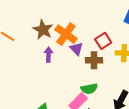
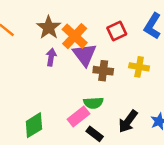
red square: (103, 41) -> (117, 31), moved
purple triangle: (76, 49) -> (85, 55), size x1.5

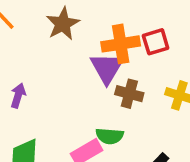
orange cross: (75, 36) -> (121, 44), moved, turned 30
purple arrow: (51, 57) -> (18, 96), moved

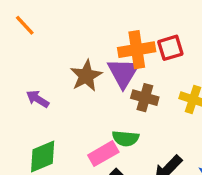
brown star: (63, 24) -> (86, 76), moved
purple arrow: (18, 96) -> (38, 99), turned -75

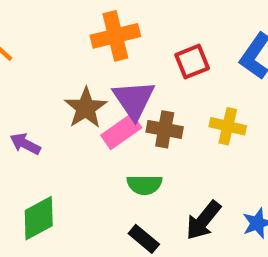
orange cross: (137, 50) -> (115, 36), moved
pink rectangle: (103, 154) -> (121, 132), moved

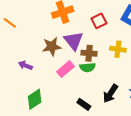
brown star: (86, 108) -> (52, 47), turned 30
pink rectangle: (121, 132) -> (66, 69), moved
green semicircle: (144, 185) -> (88, 67), moved

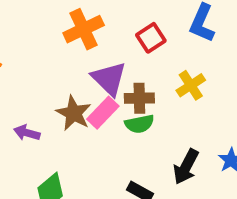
brown star: (52, 47) -> (74, 113), moved, turned -30
yellow cross: (118, 49) -> (191, 85), turned -35
pink rectangle: (66, 69) -> (103, 113), moved

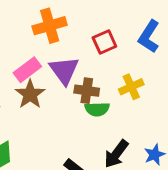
pink rectangle: (103, 113) -> (27, 70), moved
green semicircle: (139, 124) -> (97, 109), moved

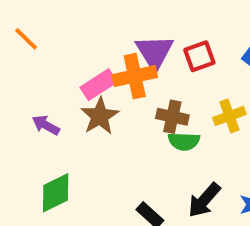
orange cross: (50, 26) -> (135, 76), moved
purple triangle: (64, 70) -> (155, 52), moved

